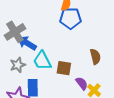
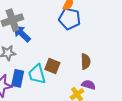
cyan trapezoid: (42, 61) -> (37, 74), moved
purple semicircle: (82, 83) -> (88, 85), moved, turned -48

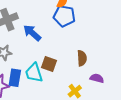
blue arrow: (22, 34) -> (32, 33), moved
purple semicircle: (88, 85) -> (97, 78), moved

